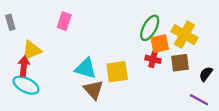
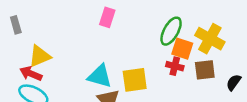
pink rectangle: (64, 21) -> (107, 17), moved
orange square: (160, 44) -> (182, 49), turned 30
red arrow: (24, 66) -> (31, 74), turned -72

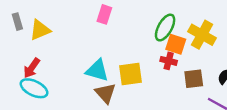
yellow triangle: (40, 56) -> (40, 30), moved
brown square: (205, 70) -> (194, 79), moved
red arrow: (31, 74) -> (32, 68), turned -78

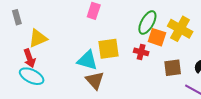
yellow triangle: (40, 30) -> (38, 38), moved
red cross: (169, 61) -> (141, 52), moved
red arrow: (32, 68) -> (29, 58), turned -54
yellow square: (131, 74) -> (108, 49), moved

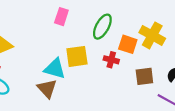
green ellipse: (147, 22) -> (102, 27), moved
brown triangle: (95, 80) -> (47, 89), moved

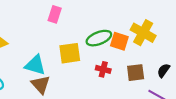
green ellipse: (102, 27) -> (99, 38), moved, turned 40
red cross: (111, 60) -> (103, 69), moved
cyan triangle: (55, 69) -> (35, 65), moved

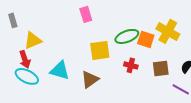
pink rectangle: (55, 14) -> (86, 14), turned -35
cyan triangle: (35, 65) -> (60, 70), moved
brown triangle: (41, 84) -> (90, 79), moved, turned 36

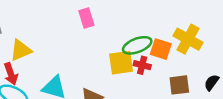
yellow square: (100, 50) -> (121, 63), moved
red cross: (131, 65) -> (142, 65), moved

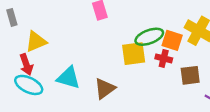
red cross: (142, 65) -> (164, 58), moved

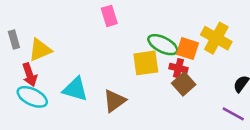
gray rectangle: (12, 17) -> (14, 39), moved
green ellipse: (149, 37) -> (163, 45), turned 48
brown square: (190, 75) -> (184, 84), moved, turned -35

